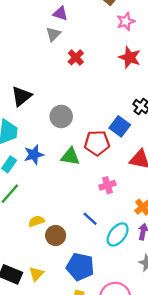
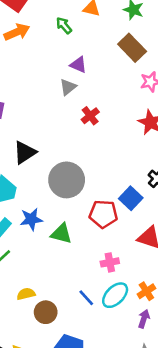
gray circle: (61, 116) -> (67, 180), size x1.4
green triangle: (70, 156) -> (61, 234), moved
cyan ellipse: (118, 234) -> (115, 295), moved

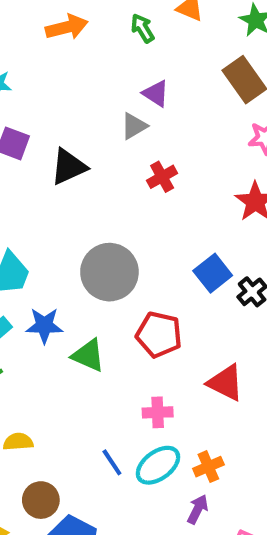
black triangle: (25, 152) -> (69, 167), moved
blue square: (131, 198) -> (213, 273), moved
brown circle: (46, 312) -> (41, 500), moved

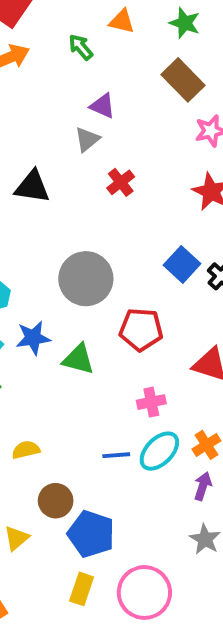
black triangle: (69, 167) -> (32, 187), turned 42
blue line: (112, 462) -> (116, 455), turned -52

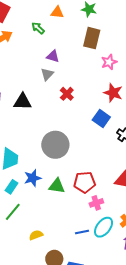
brown rectangle: (183, 80) -> (92, 38), turned 65
blue square: (182, 264) -> (101, 119), moved
red pentagon: (141, 329) -> (85, 182), moved

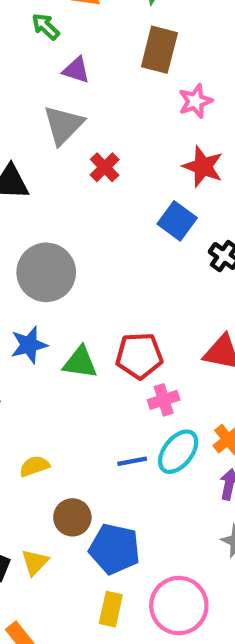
purple triangle: (53, 56) -> (76, 70), moved
gray triangle: (47, 74) -> (63, 125), size x1.5
gray circle: (55, 145) -> (46, 272), moved

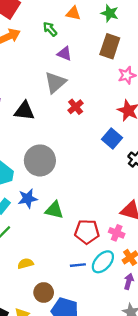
red pentagon: (139, 356) -> (87, 232), moved
pink cross: (164, 400) -> (117, 233), moved, turned 35

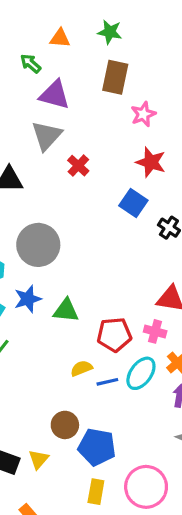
purple triangle: (64, 54) -> (54, 95), size x1.5
yellow semicircle: (25, 264) -> (81, 368), moved

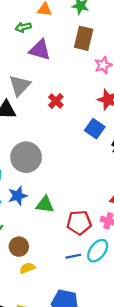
green arrow: (31, 63) -> (23, 27), turned -56
gray triangle: (47, 136) -> (20, 85), moved
yellow semicircle: (81, 368) -> (27, 268), moved
brown circle: (65, 425) -> (19, 247), moved

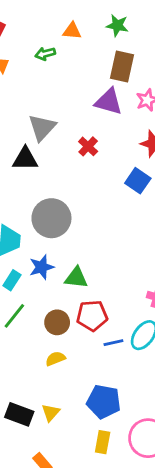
purple triangle: (40, 50) -> (109, 102), moved
red pentagon: (79, 223) -> (92, 316), moved
brown circle: (19, 247) -> (57, 322), moved

